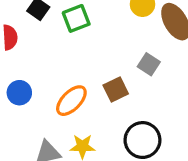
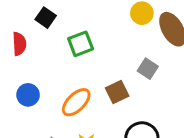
green square: (76, 18) -> (81, 44), moved

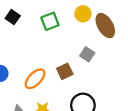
green square: (81, 44) -> (50, 21), moved

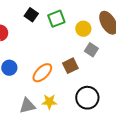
yellow circle: (83, 14) -> (83, 29), moved
black square: (13, 17) -> (31, 15), moved

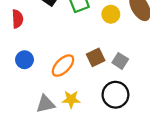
gray square: (91, 50) -> (120, 61), moved

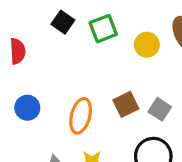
orange ellipse: (63, 66) -> (81, 116), turned -30

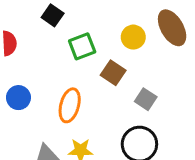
green square: (103, 29) -> (82, 46), moved
brown square: (126, 104) -> (113, 73), moved, turned -30

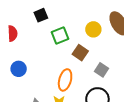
black square: (53, 15) -> (41, 15), turned 32
orange ellipse: (70, 105) -> (65, 80), moved

